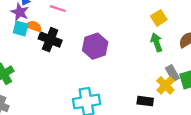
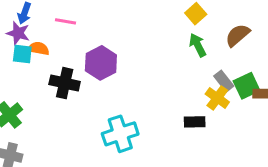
black cross: (50, 40) -> (65, 83), moved
purple hexagon: (95, 46) -> (101, 63), moved

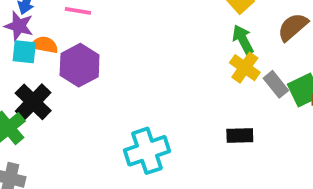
purple hexagon: (101, 63) -> (80, 65), moved
black cross: (65, 83) -> (33, 102), moved, turned 32
yellow cross: (217, 98) -> (245, 68), moved

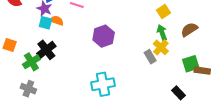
purple hexagon: (80, 65) -> (104, 36), moved
gray rectangle: (276, 84) -> (150, 57), moved
black rectangle: (240, 135) -> (179, 93), moved, turned 40

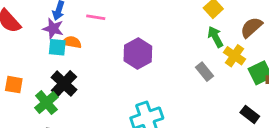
yellow cross: (161, 47) -> (234, 56), moved

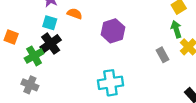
orange semicircle: (72, 42) -> (75, 14), moved
cyan square: (57, 47) -> (50, 23), moved

